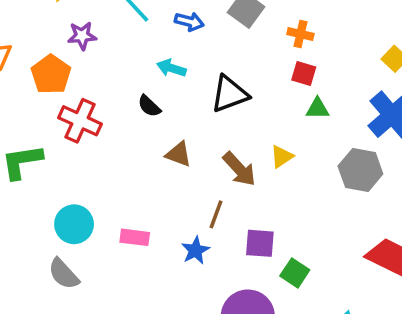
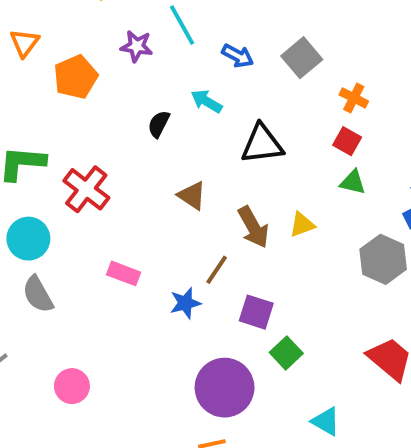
purple star: (82, 36) -> (137, 46), moved
black semicircle: (149, 106) -> (159, 124), moved, turned 60
red cross: (80, 121) -> (86, 189), moved
cyan circle: (74, 224) -> (28, 239), moved

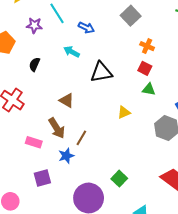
gray square: (302, 58) -> (131, 16), moved
black semicircle: (159, 124) -> (34, 64), moved
brown arrow: (253, 227) -> (57, 128), moved
purple square: (256, 312) -> (42, 178), moved, turned -30

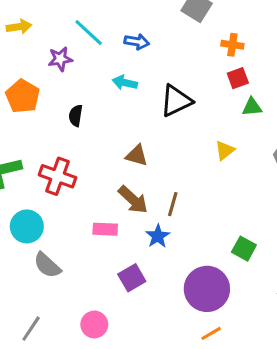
red square: (145, 68) -> (238, 78), turned -32

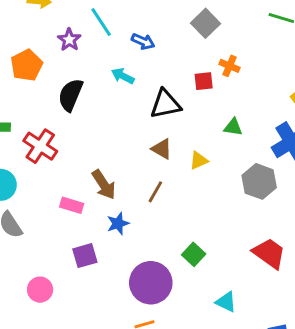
purple star: (60, 59) -> (69, 40), turned 30
red square: (238, 78) -> (204, 81), moved
black semicircle: (76, 116) -> (71, 95), size x1.6
brown triangle: (137, 155) -> (162, 149), moved
brown line: (173, 204) -> (155, 192), moved

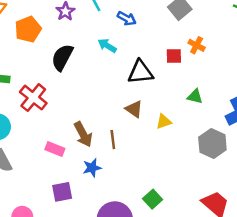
brown line: (155, 192) -> (113, 140), moved, turned -42

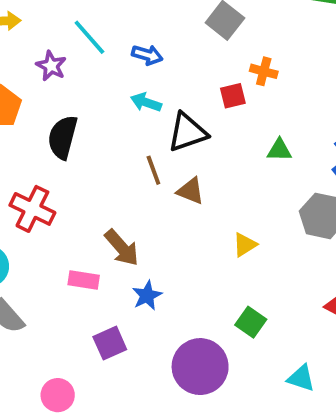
cyan arrow: (107, 46) -> (146, 102), moved
yellow triangle: (164, 122) -> (245, 245), moved
brown line: (113, 140) -> (153, 170), moved

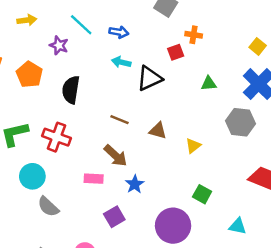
brown line: (153, 170) -> (120, 120), moved, turned -42
brown triangle: (191, 191) -> (158, 131), moved

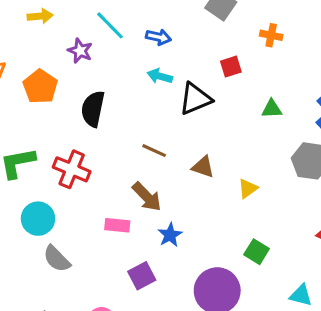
orange cross: (194, 35) -> (271, 35), moved

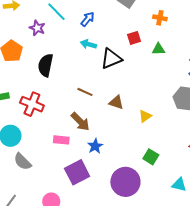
blue arrow: (158, 37) -> (88, 19), turned -63
green triangle: (272, 109) -> (158, 49), moved
purple square: (142, 276) -> (77, 172), size x1.4

